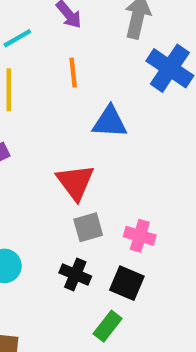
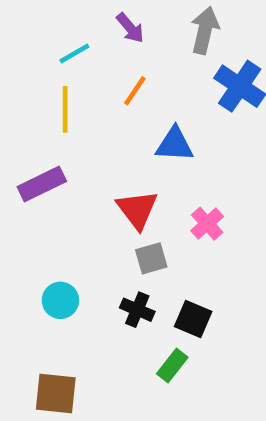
orange line: (73, 73) -> (135, 91), turned 40
pink cross: (140, 236) -> (207, 224), moved, turned 32

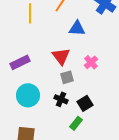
purple rectangle: (42, 184) -> (20, 62), moved
cyan circle: (60, 300) -> (28, 95), size x1.5
black square: (193, 319) -> (85, 103), turned 35

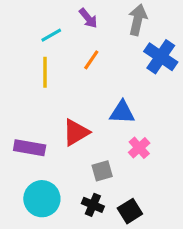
blue triangle: (77, 28) -> (122, 112), moved
red triangle: (61, 56) -> (76, 132), moved, turned 36
purple rectangle: (20, 62) -> (30, 148), turned 36

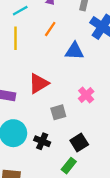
blue triangle: (122, 112) -> (75, 51), moved
black cross: (93, 205) -> (42, 141), moved

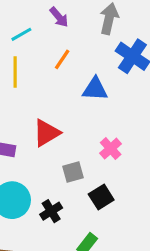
black cross: (42, 141) -> (51, 211), turned 35
black square: (79, 142) -> (101, 197), moved

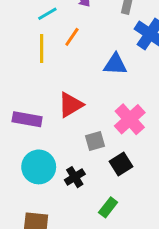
orange line: (62, 59) -> (72, 37), moved
pink cross: (111, 149) -> (130, 119), size x1.5

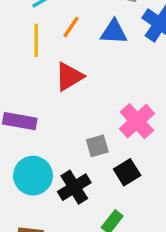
blue triangle: (115, 64) -> (114, 32), moved
red triangle: (70, 105) -> (69, 77), moved
black cross: (75, 177) -> (74, 187), size x1.4

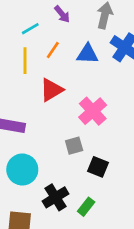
pink cross: (137, 121) -> (93, 111), moved
black square: (127, 172) -> (98, 167), turned -36
black cross: (74, 187) -> (55, 197), moved

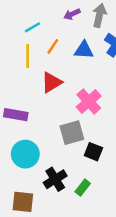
purple arrow: (62, 14) -> (72, 14), moved, turned 105
gray square: (74, 146) -> (72, 133), size x1.5

